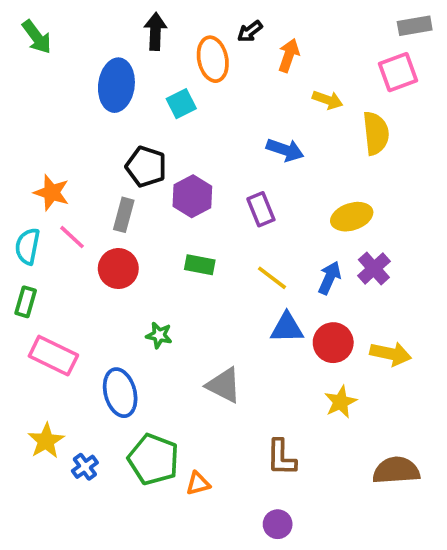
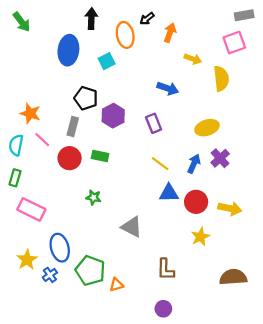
green rectangle: (200, 265) -> (100, 156), moved
blue ellipse: (120, 393) -> (60, 248), moved

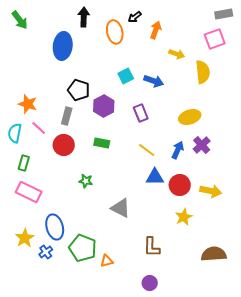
cyan square: (107, 61) -> (126, 76), moved
green rectangle: (100, 156) -> (102, 143), moved
green rectangle: (15, 178) -> (24, 163), moved

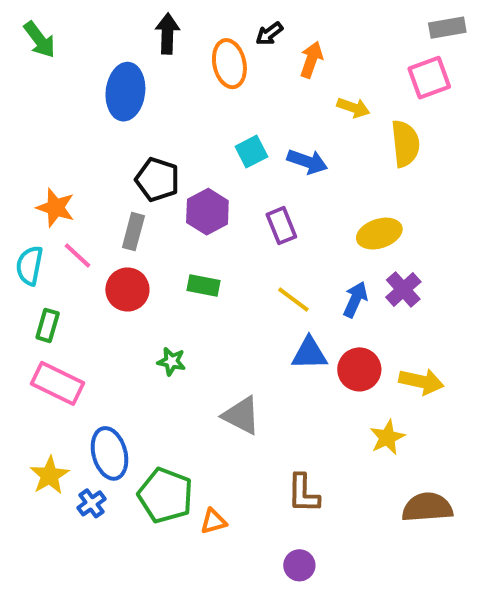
yellow star: (184, 217) -> (387, 437), moved

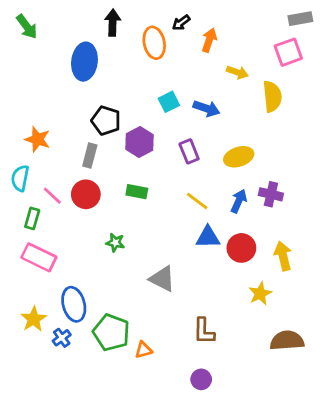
yellow ellipse: (379, 234) -> (239, 157), moved
pink line: (77, 256) -> (52, 196), moved
purple cross: (403, 290) -> (271, 194), turned -35
yellow arrow: (421, 381) -> (283, 256), turned -116

